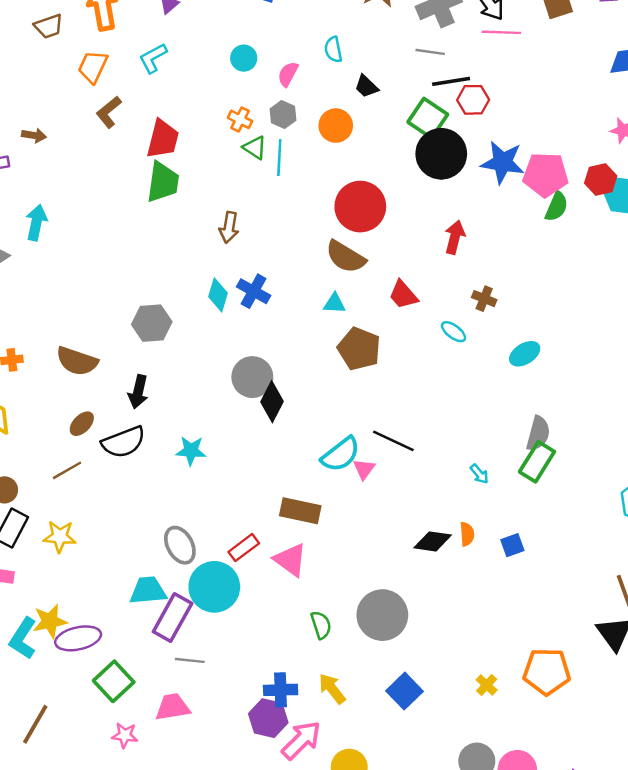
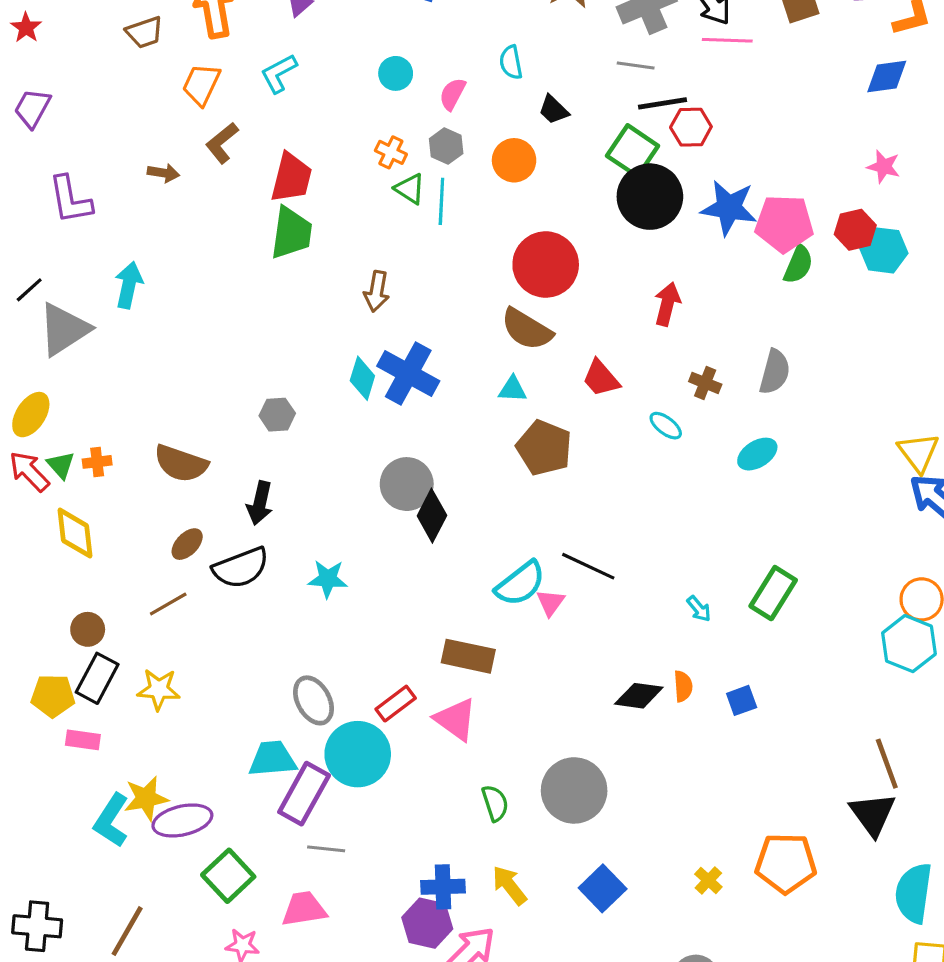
brown arrow: (34, 135) -> (163, 173), moved
blue cross: (254, 291) -> (408, 373), size x1.4
gray hexagon: (152, 323) -> (277, 415), size x0.7
gray semicircle: (538, 433) -> (775, 372), moved

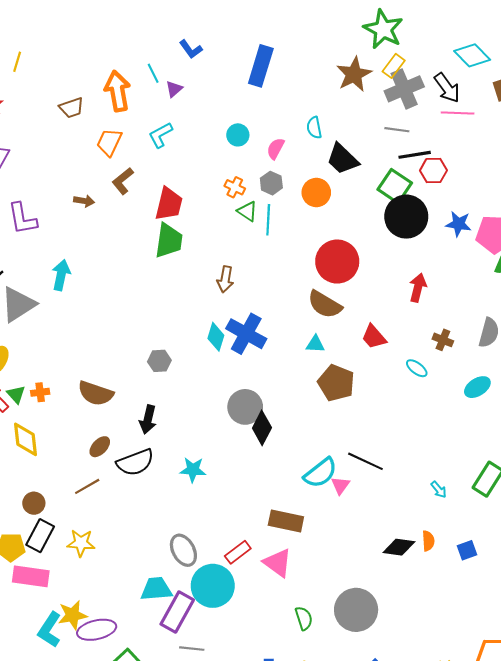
black trapezoid: (554, 110) -> (342, 159), size x1.6
blue star: (729, 208) -> (459, 224), size x0.7
pink rectangle: (83, 740) -> (31, 576), size x1.6

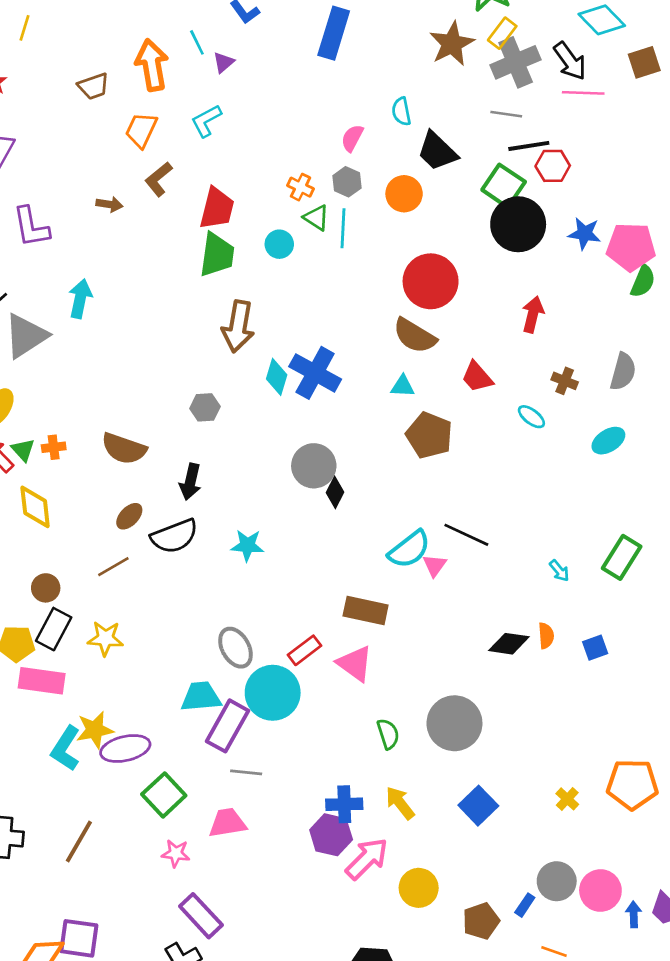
cyan circle: (238, 135) -> (279, 244), moved
brown arrow: (225, 279) -> (238, 326), moved, size x1.5
black diamond: (262, 428) -> (335, 492), size x0.7

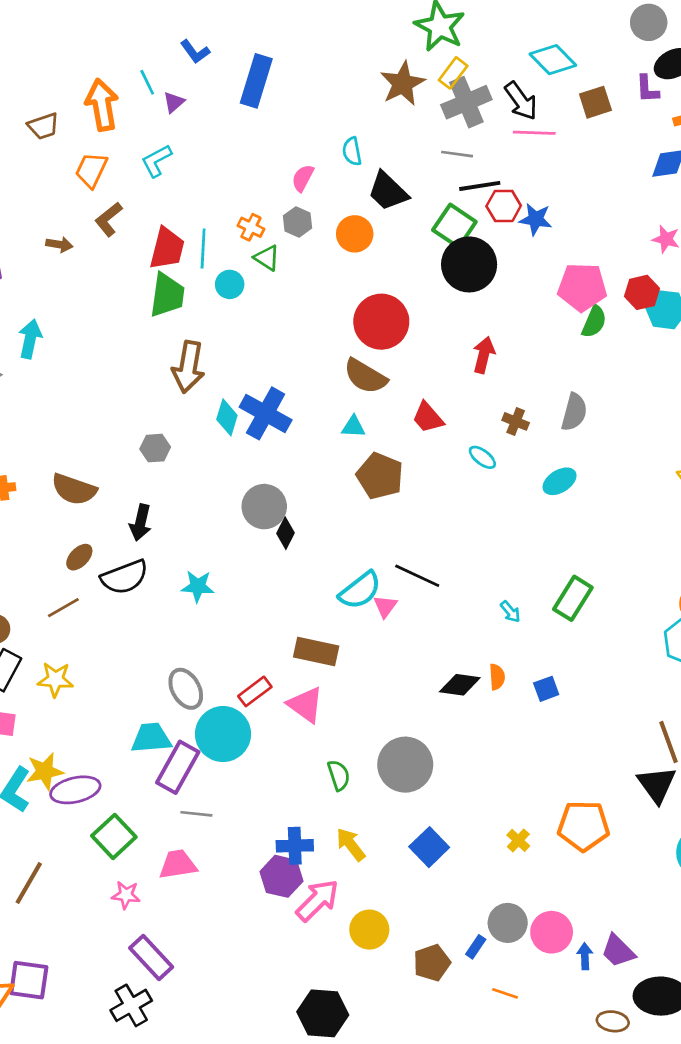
blue rectangle: (334, 33) -> (256, 81), moved
cyan line: (343, 228) -> (203, 248), moved
blue star: (585, 234) -> (536, 219), moved

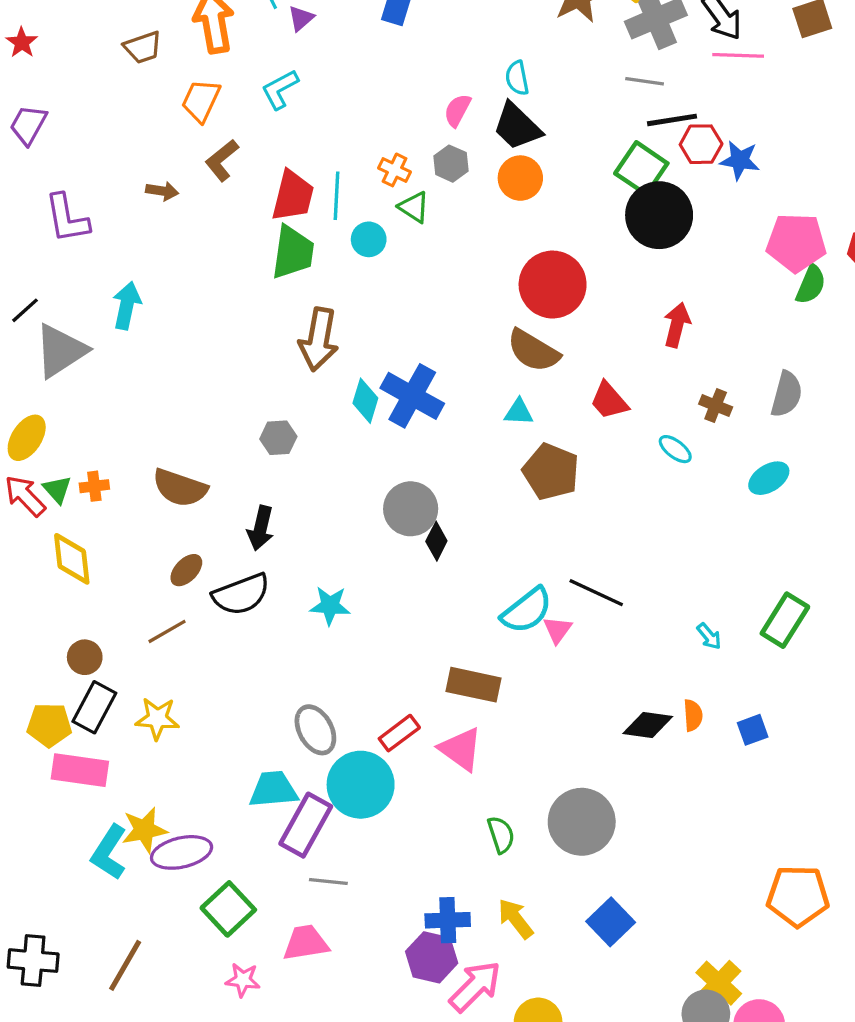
black trapezoid: (388, 191) -> (517, 126), moved
yellow cross: (518, 840) -> (719, 983), moved, size x1.6

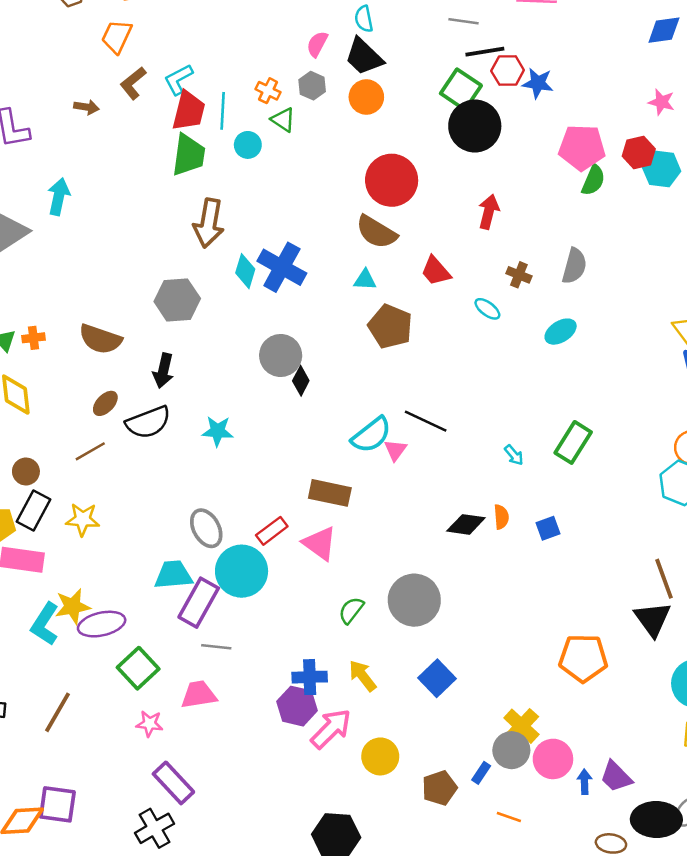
cyan L-shape: (280, 89) -> (178, 79), moved
gray hexagon: (278, 438) -> (177, 300), size x1.6
green semicircle: (501, 835) -> (351, 610), turned -124

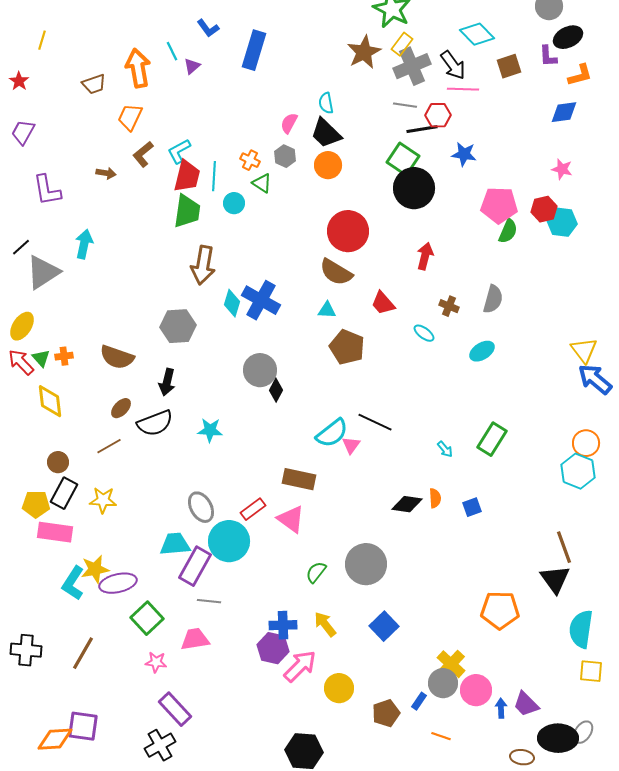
red hexagon: (508, 71) -> (438, 115), moved

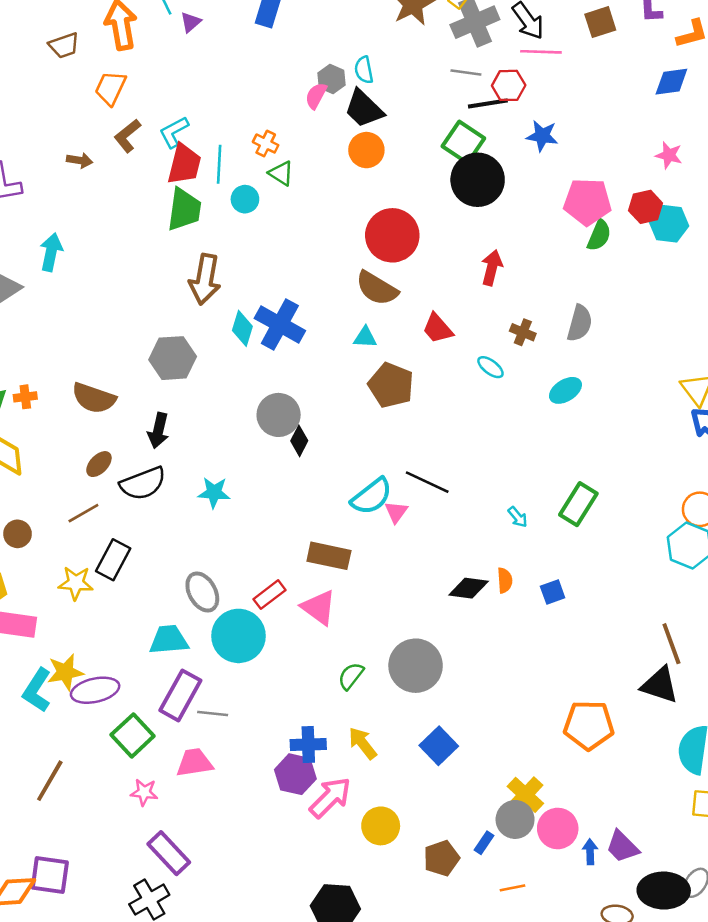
gray hexagon: (285, 156) -> (332, 79), moved
black rectangle: (64, 493) -> (113, 560), moved
purple rectangle: (195, 566) -> (180, 695), moved
black triangle: (555, 579) -> (660, 685), turned -36
orange line: (441, 736) -> (512, 888), turned -30

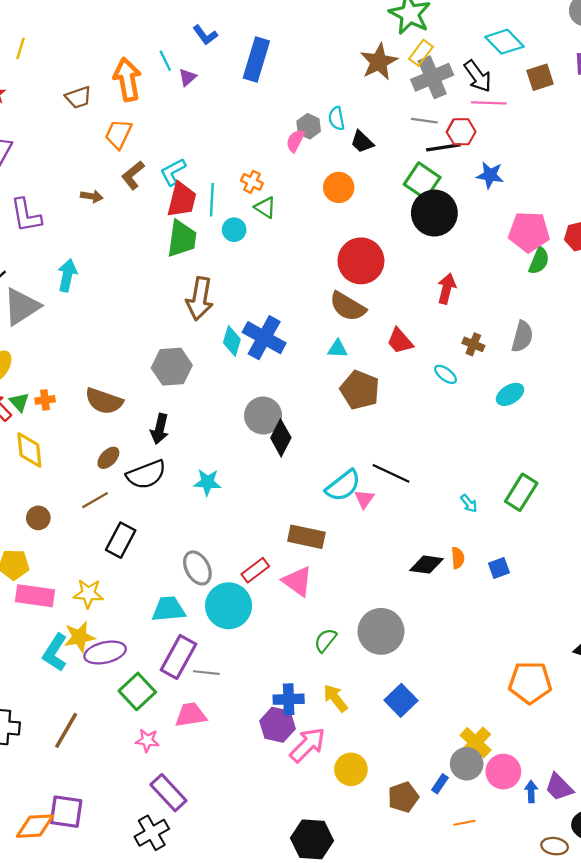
black trapezoid: (364, 109) -> (362, 142), moved, size x0.7
black diamond: (299, 441) -> (281, 438), size x1.4
yellow star: (76, 583) -> (88, 594), moved

